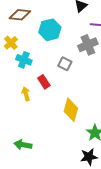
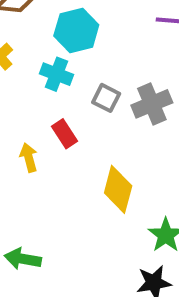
gray cross: (88, 45) -> (152, 104), moved
cyan cross: (24, 60) -> (56, 74), moved

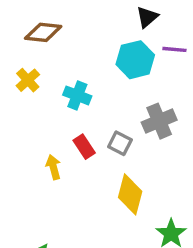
cyan hexagon: (76, 30) -> (135, 60), moved
gray square: (106, 98) -> (120, 143), moved

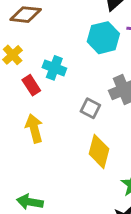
red rectangle: (84, 147) -> (31, 85), moved
yellow arrow: (53, 167) -> (34, 128), size x1.4

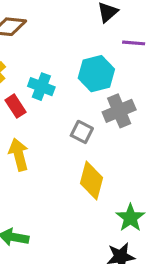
cyan hexagon: (103, 38) -> (96, 74), moved

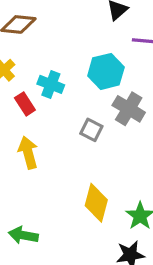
gray cross: (119, 111) -> (129, 109), turned -36
yellow diamond: (92, 181) -> (96, 203), moved

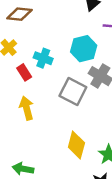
gray square: (91, 130) -> (73, 91), size x1.6

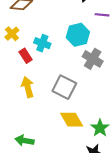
gray square: (73, 91) -> (64, 87), moved
yellow diamond: (76, 145) -> (72, 120), turned -45

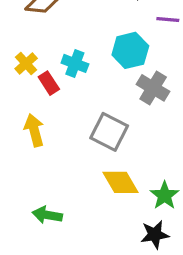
yellow cross: (12, 34) -> (26, 63), moved
yellow arrow: (28, 87) -> (34, 130), moved

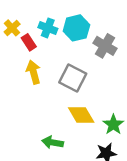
cyan hexagon: (130, 50) -> (76, 28), moved
yellow arrow: (34, 130) -> (33, 72), moved
green arrow: (47, 215) -> (53, 142), moved

